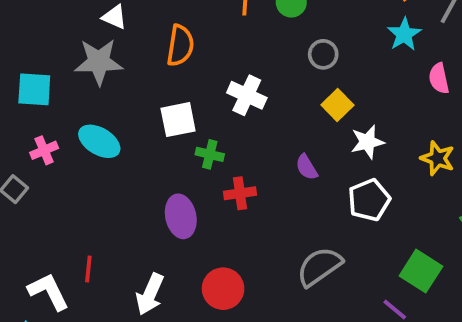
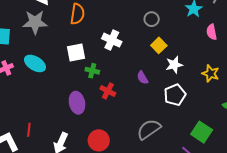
red cross: (240, 193) -> (108, 91), turned 35

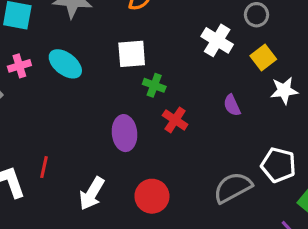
white cross: (112, 40) -> (217, 40), moved
white pentagon: (175, 95) -> (278, 165), moved, turned 30

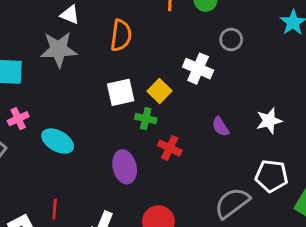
yellow square: (263, 57) -> (159, 91), moved
cyan ellipse: (65, 64) -> (58, 141), moved
white star: (284, 90) -> (269, 121), moved

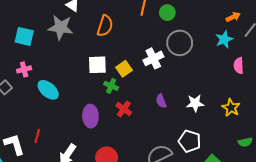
gray circle: (231, 39) -> (180, 43), size x1.6
white cross: (198, 69) -> (153, 58), turned 30

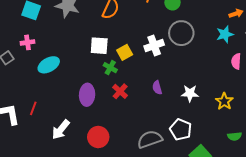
cyan ellipse: (48, 90) -> (49, 65), turned -75

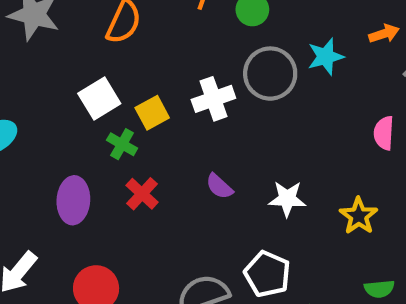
cyan star: (225, 34) -> (326, 57), moved
white square: (99, 46) -> (99, 98), turned -36
purple semicircle: (157, 88) -> (219, 186), turned -32

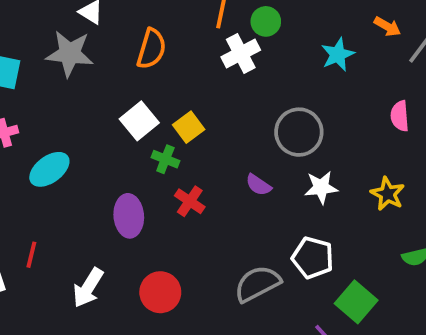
orange arrow: (384, 34) -> (387, 27), turned 56
gray circle: (270, 74) -> (299, 132), moved
white cross: (213, 99) -> (241, 53), moved

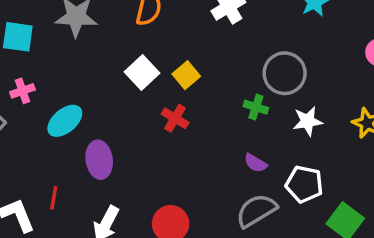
green cross: (165, 159) -> (256, 107), moved
purple semicircle: (258, 185) -> (256, 163), moved
red cross: (190, 201) -> (175, 118), moved
purple ellipse: (129, 216) -> (99, 160), moved

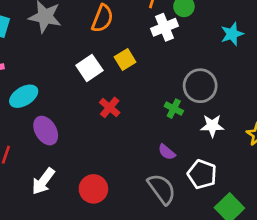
yellow square: (186, 75) -> (125, 59), moved
purple ellipse: (99, 160) -> (46, 131), turned -32
gray semicircle: (256, 211) -> (162, 189), turned 76

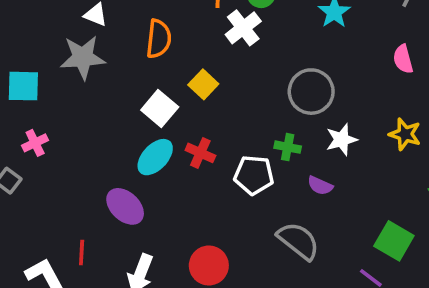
cyan ellipse: (24, 96) -> (155, 157), moved
green cross: (174, 109) -> (288, 147), moved
purple semicircle: (167, 152) -> (320, 186), moved
white pentagon: (202, 174) -> (254, 175), moved

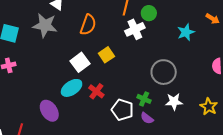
purple semicircle: (320, 186) -> (147, 118), moved

